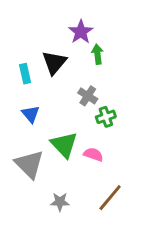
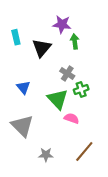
purple star: (81, 32) -> (62, 24), turned -30
cyan rectangle: (25, 74) -> (16, 37), moved
green triangle: (64, 145) -> (58, 99), moved

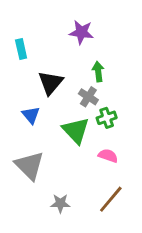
green arrow: (75, 41) -> (98, 72), moved
black triangle: (42, 48) -> (51, 83), moved
pink semicircle: (72, 118) -> (108, 156), moved

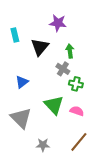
black triangle: (51, 83) -> (40, 47), moved
blue triangle: (31, 115) -> (22, 82), turned 32
green cross: (107, 118) -> (76, 84), turned 32
green triangle: (76, 130) -> (54, 105), moved

